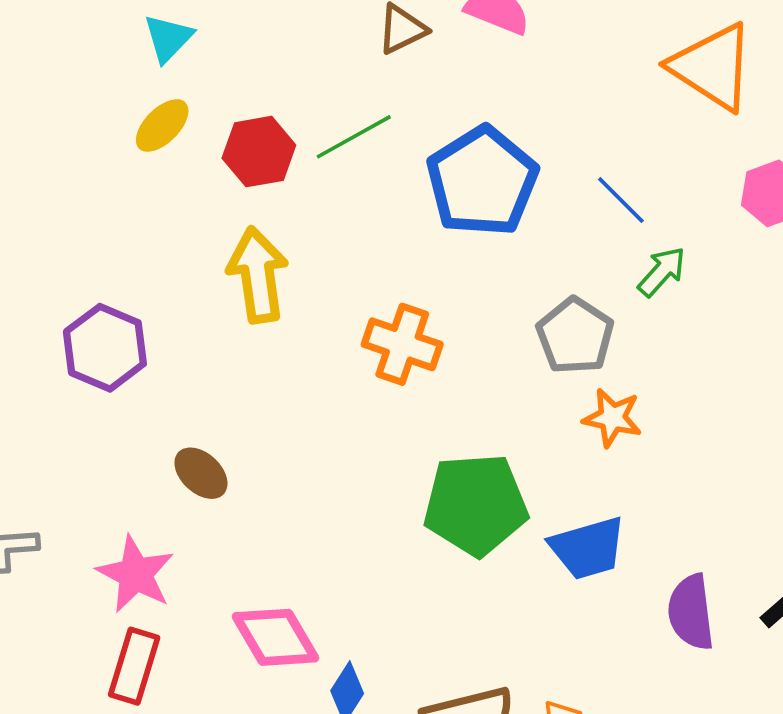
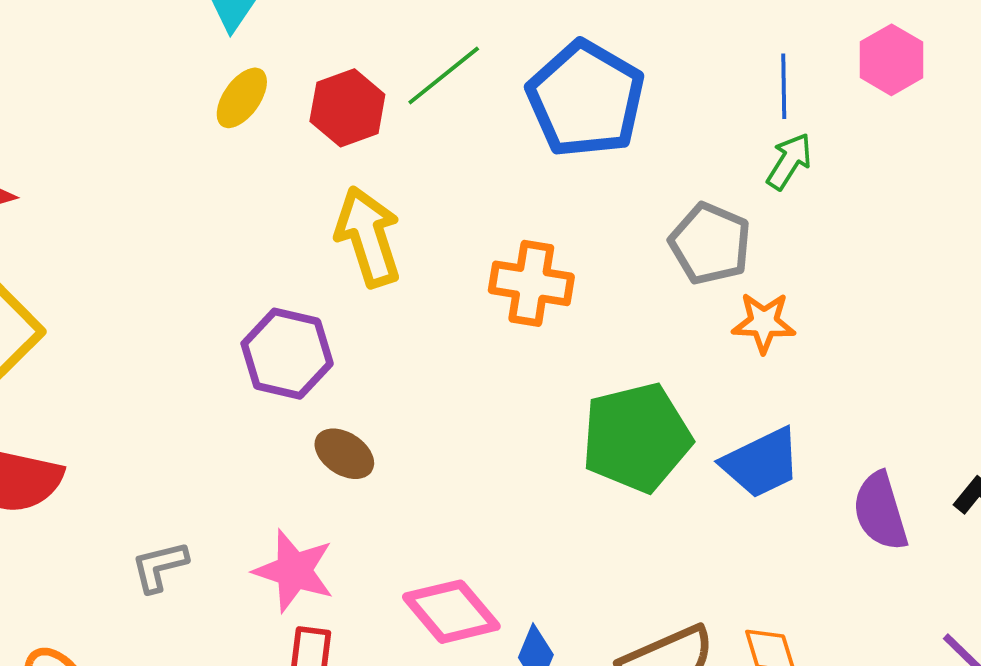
blue line: (621, 200) -> (784, 86), moved, turned 54
purple hexagon: (105, 348) -> (287, 354), moved

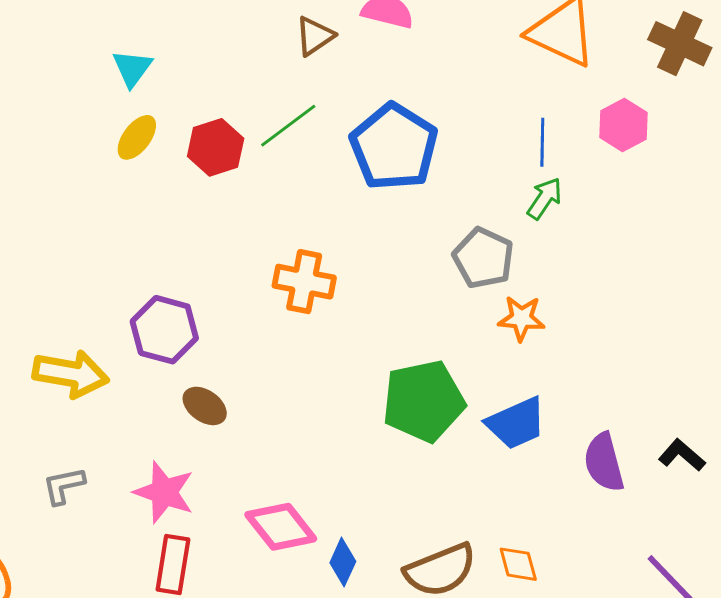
yellow arrow: (368, 237) -> (71, 374), moved, turned 116
orange cross: (531, 283) -> (304, 282), moved

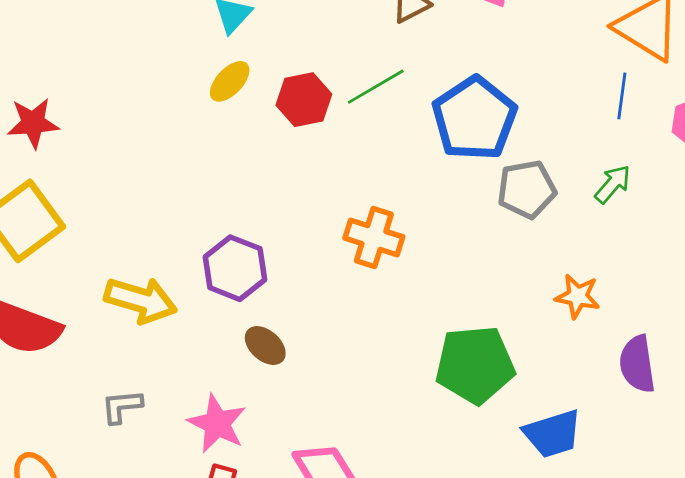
blue line: (542, 142) -> (622, 96), moved
gray pentagon: (483, 258) -> (527, 189), moved, turned 30
blue trapezoid: (516, 423) -> (553, 434), moved
purple semicircle: (604, 462) -> (637, 364), moved

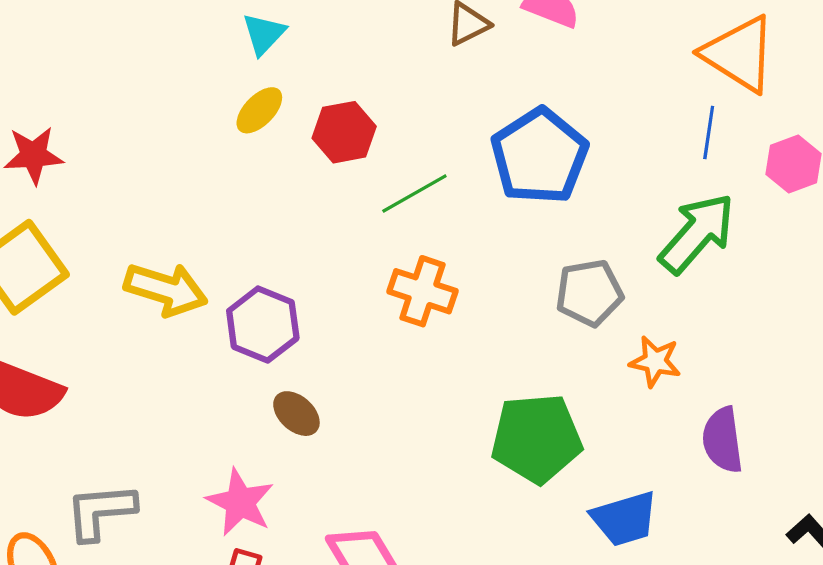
green line: (376, 87) -> (414, 194), moved
green arrow: (613, 184) -> (697, 233), size x1.8
gray pentagon: (527, 189) -> (589, 293), moved
yellow arrow: (141, 300) -> (166, 289), moved
gray L-shape: (122, 406) -> (100, 512), moved, size x1.5

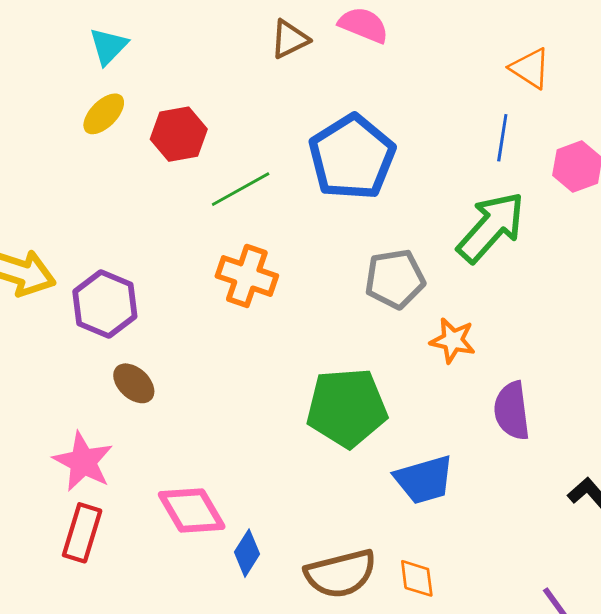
orange triangle: (739, 54) -> (530, 68), size x0.6

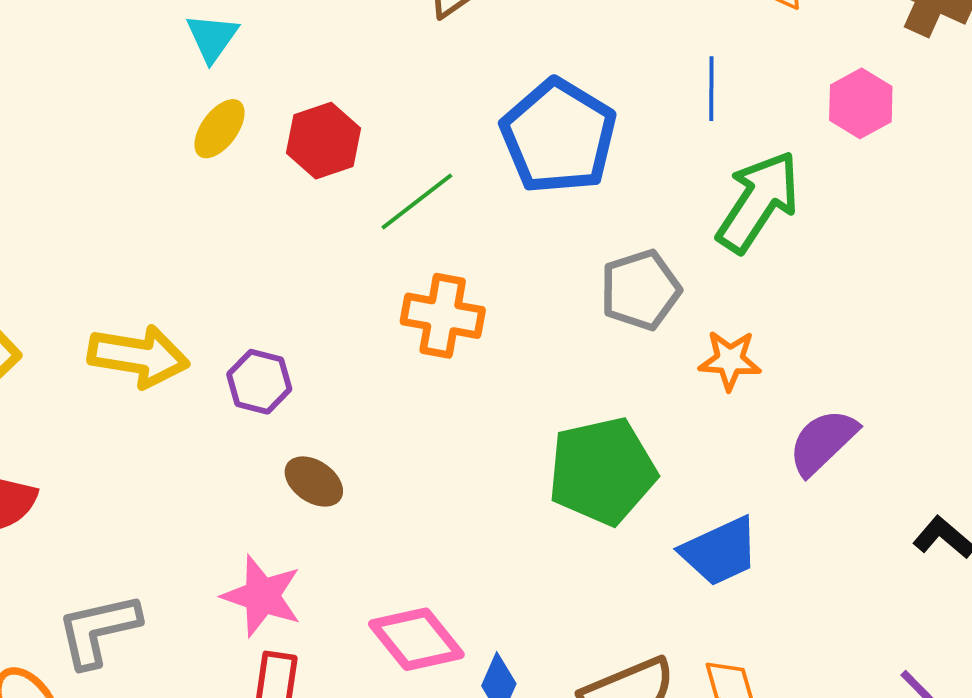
blue line: (502, 138) -> (711, 89), moved
purple hexagon: (105, 304) -> (259, 382), size x0.7
purple semicircle: (512, 411) -> (823, 442), turned 62

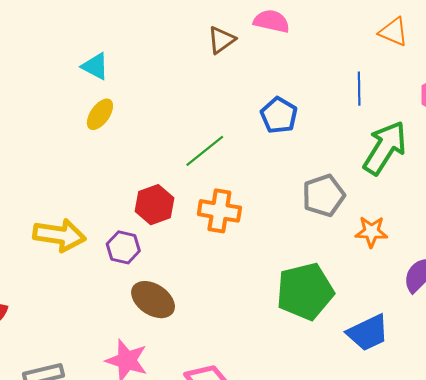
cyan triangle: (212, 38) -> (95, 66), turned -36
blue pentagon: (559, 136) -> (279, 115), size x0.6
red hexagon: (323, 141) -> (155, 205), moved
brown ellipse: (314, 482) -> (153, 300), size x1.4

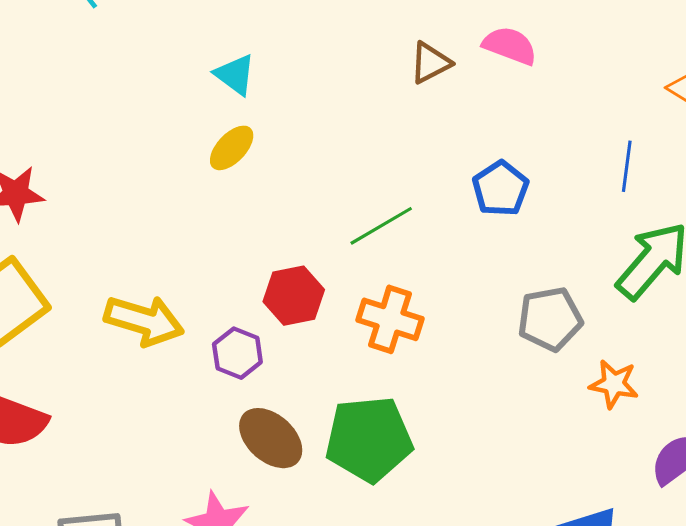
green pentagon: (305, 291) -> (369, 439), moved

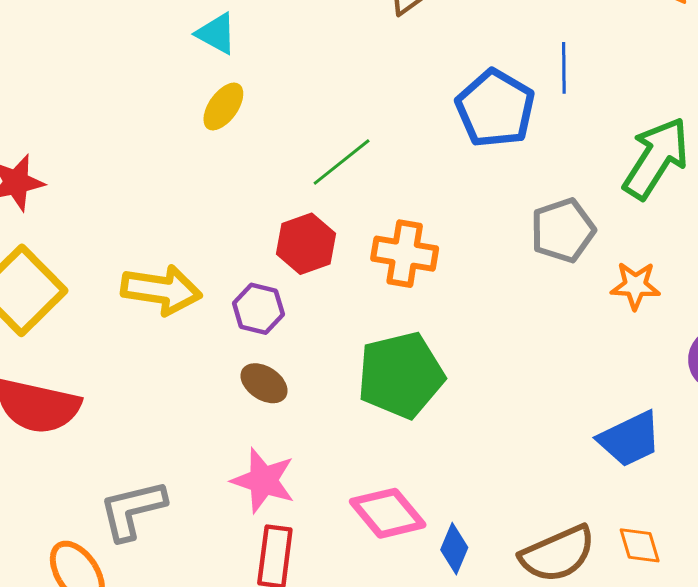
blue line: (627, 166) -> (564, 68), moved
blue pentagon: (500, 189) -> (495, 108), size x1.4
green line: (381, 226) -> (342, 162), moved
brown ellipse: (271, 438) -> (264, 383), moved, size x0.7

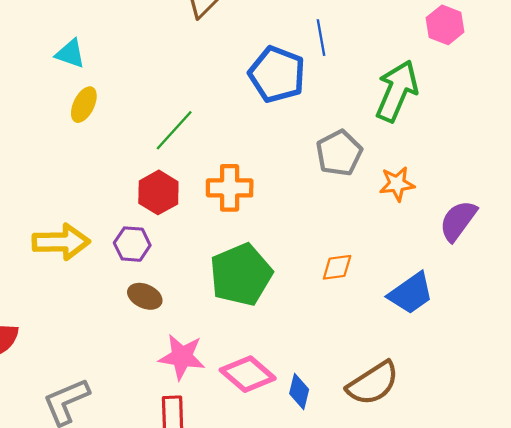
pink star: (263, 480) -> (182, 357), moved
orange diamond: (640, 545) -> (337, 267), moved, turned -72

